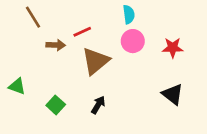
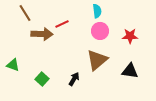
brown arrow: (56, 45) -> (42, 34), size x1.5
brown triangle: (96, 61) -> (97, 60), moved
black triangle: (173, 94) -> (130, 71), turned -30

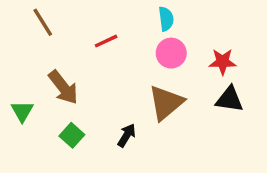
brown arrow: (42, 34) -> (63, 87), moved, turned 50
green triangle: (13, 65) -> (22, 111), turned 40
black triangle: (130, 71) -> (229, 99), moved

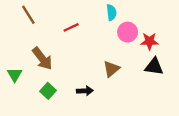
pink circle: (171, 53) -> (128, 32), moved
brown triangle: (166, 103) -> (111, 69), size x0.7
black arrow: (127, 135) -> (85, 91), turned 56

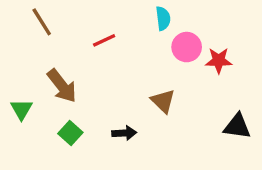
black triangle: (154, 67) -> (237, 126), moved
brown triangle: (111, 69) -> (163, 101), turned -36

